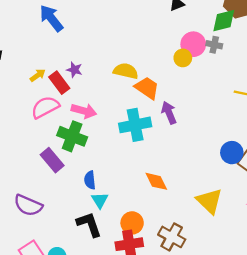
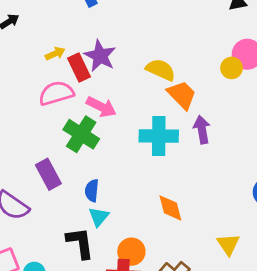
purple star: (74, 70) -> (100, 56), size x1.6
purple rectangle: (52, 160) -> (48, 174), moved
yellow triangle: (209, 201) -> (228, 244), size x0.7

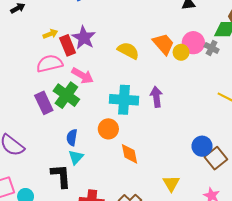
orange trapezoid: (182, 95) -> (163, 44), moved
purple rectangle: (48, 174) -> (44, 103), moved
orange circle: (131, 252) -> (108, 129), moved

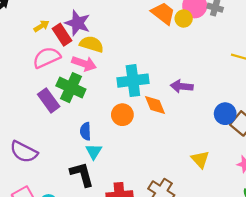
yellow semicircle: (128, 51) -> (92, 44), moved
purple arrow: (156, 97) -> (182, 86), moved, turned -66
orange diamond: (130, 154) -> (155, 105), moved

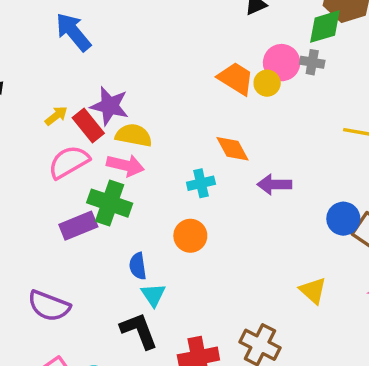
cyan cross: (133, 81) -> (201, 183), size x0.6
purple rectangle: (49, 100) -> (78, 226), turned -70
orange diamond: (155, 105) -> (232, 149), moved

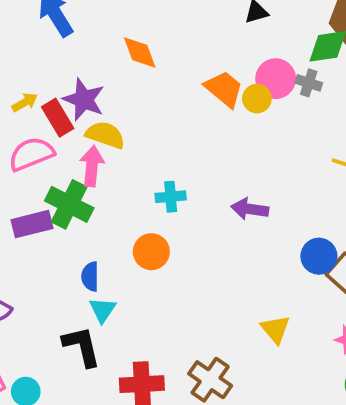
orange diamond: (232, 149) -> (140, 53), moved
pink arrow: (125, 165) -> (92, 166), turned -105

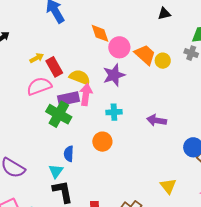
pink circle: (276, 79) -> (119, 47), moved
purple star: (84, 100) -> (114, 75), moved, turned 30
pink arrow: (92, 166) -> (86, 95), moved
purple rectangle: (32, 224) -> (69, 99), moved
cyan triangle: (103, 310) -> (56, 171), moved

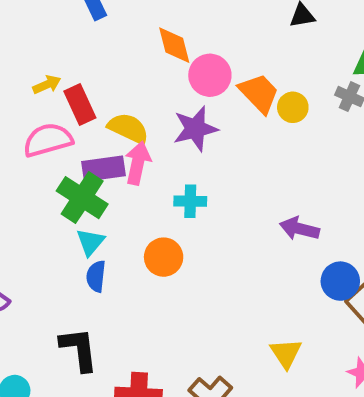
purple arrow: (157, 120) -> (299, 229), moved
cyan triangle: (56, 171) -> (90, 242), moved

